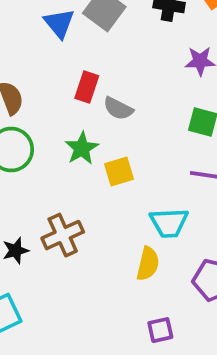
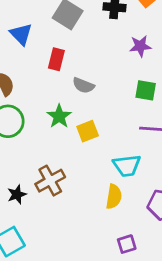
blue triangle: (59, 23) -> (21, 34), moved
red rectangle: (87, 87) -> (56, 59), moved

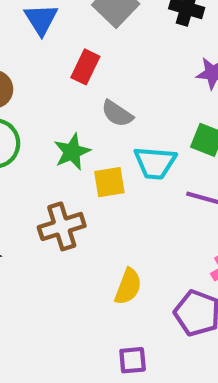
cyan trapezoid: (127, 166) -> (155, 163), moved
brown cross: (50, 181) -> (62, 226), moved

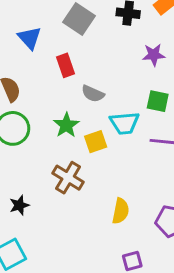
red rectangle: (85, 67) -> (66, 65), turned -35
brown cross: (62, 226) -> (68, 178), turned -32

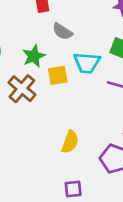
brown cross: (68, 178) -> (22, 89), moved

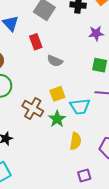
green star: (34, 56) -> (57, 119), moved
cyan trapezoid: (87, 63) -> (80, 106), moved

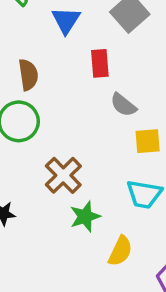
yellow square: (57, 94) -> (148, 141), moved
green star: (57, 119) -> (85, 216), moved

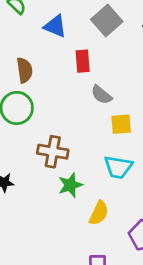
blue triangle: (66, 20) -> (55, 26), turned -40
brown cross: (63, 175) -> (53, 152), turned -36

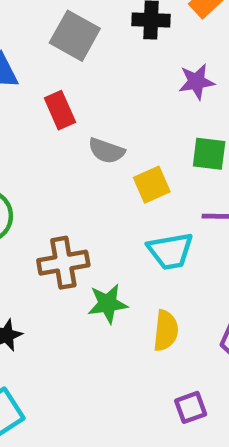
green star: (70, 185) -> (108, 304), turned 30

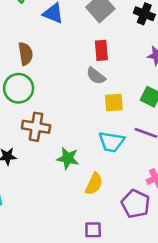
red rectangle: (60, 110) -> (101, 50), moved
brown cross: (63, 263) -> (36, 127), moved

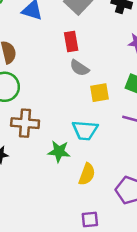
red rectangle: (101, 50) -> (71, 42), moved
cyan trapezoid: (111, 142) -> (85, 130), moved

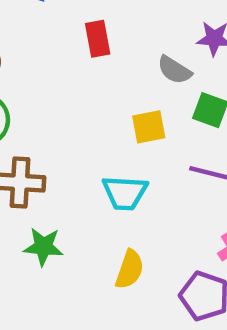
gray semicircle: (79, 68) -> (174, 70), moved
green star: (59, 151) -> (43, 247), moved

